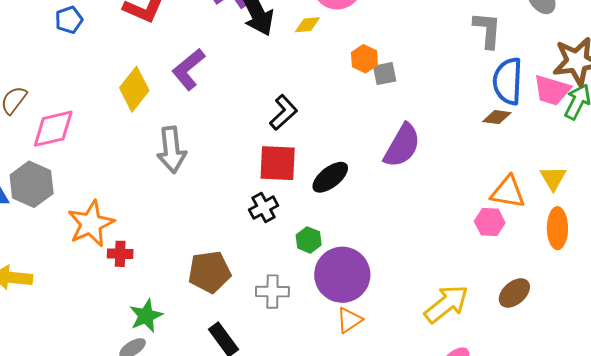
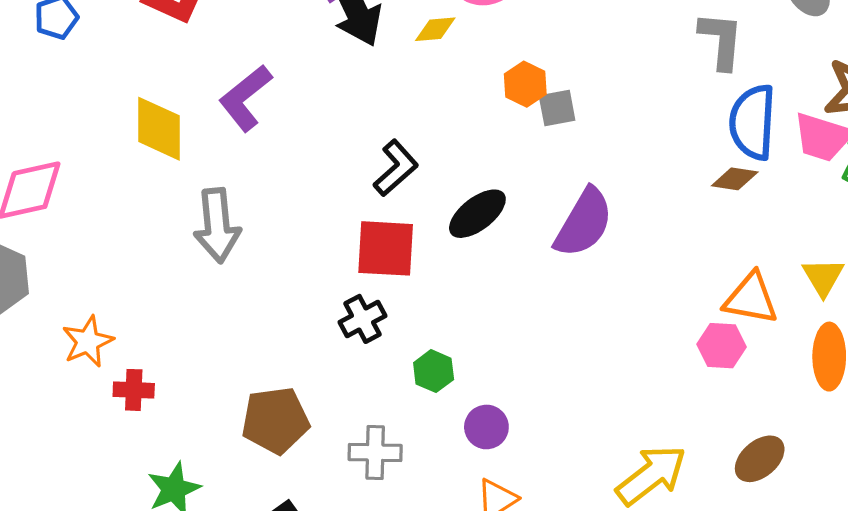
yellow diamond: (134, 89) -> (159, 129), turned -39
black ellipse: (330, 177) -> (477, 214), moved
orange star: (91, 224) -> (88, 342), size x0.7
purple circle: (342, 275) -> (486, 427), size x0.5

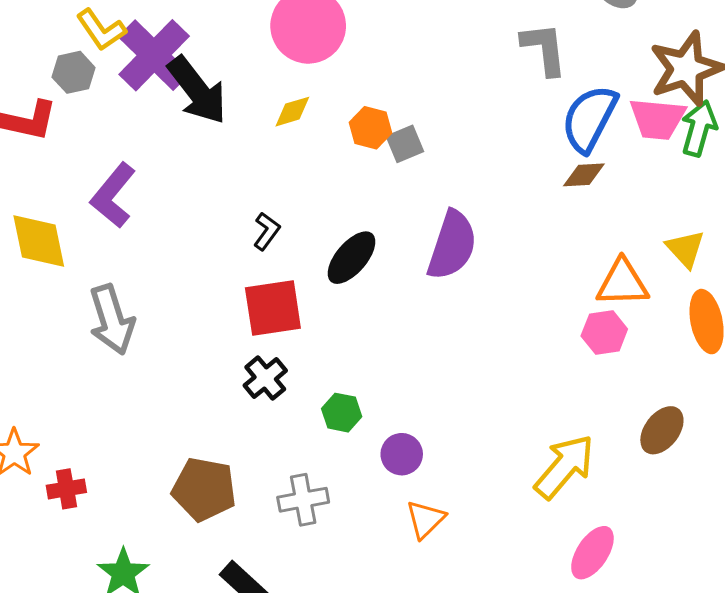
yellow diamond: (435, 29) -> (292, 112), moved
blue semicircle: (753, 122) -> (589, 119), turned 36
black L-shape: (396, 168) -> (267, 231), size x0.7
brown pentagon: (275, 420) -> (204, 489), turned 30

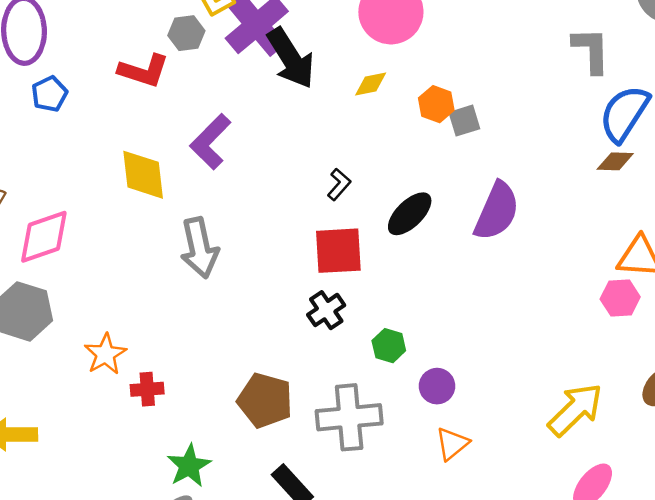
gray cross: (303, 500) -> (349, 417), size x1.5

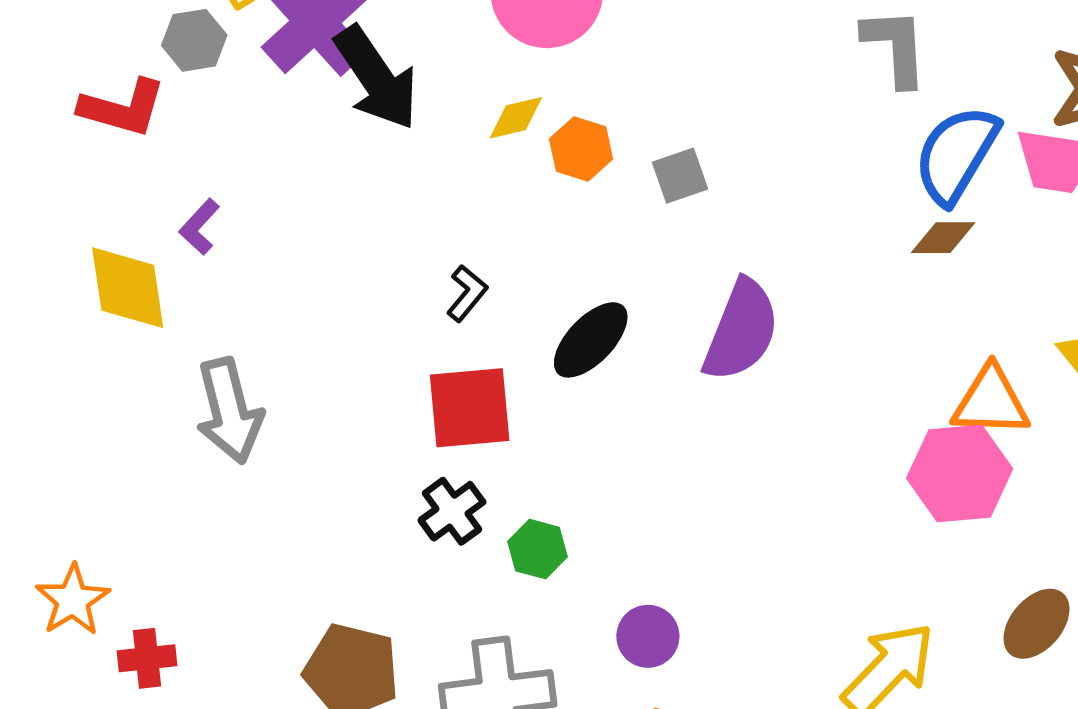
orange hexagon: (436, 104) -> (581, 149), moved
purple L-shape: (210, 142) -> (199, 227), moved, size x0.6
pink hexagon: (620, 298) -> (960, 473), size x1.5
green hexagon: (389, 346) -> (538, 549), moved

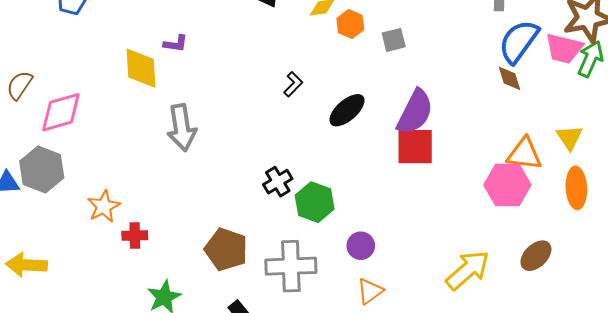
purple L-shape: (199, 227) -> (176, 44), turned -130
brown diamond: (943, 238) -> (509, 78), turned 68
red square: (470, 408) -> (415, 147), moved
green hexagon: (538, 549) -> (315, 202), size x1.5

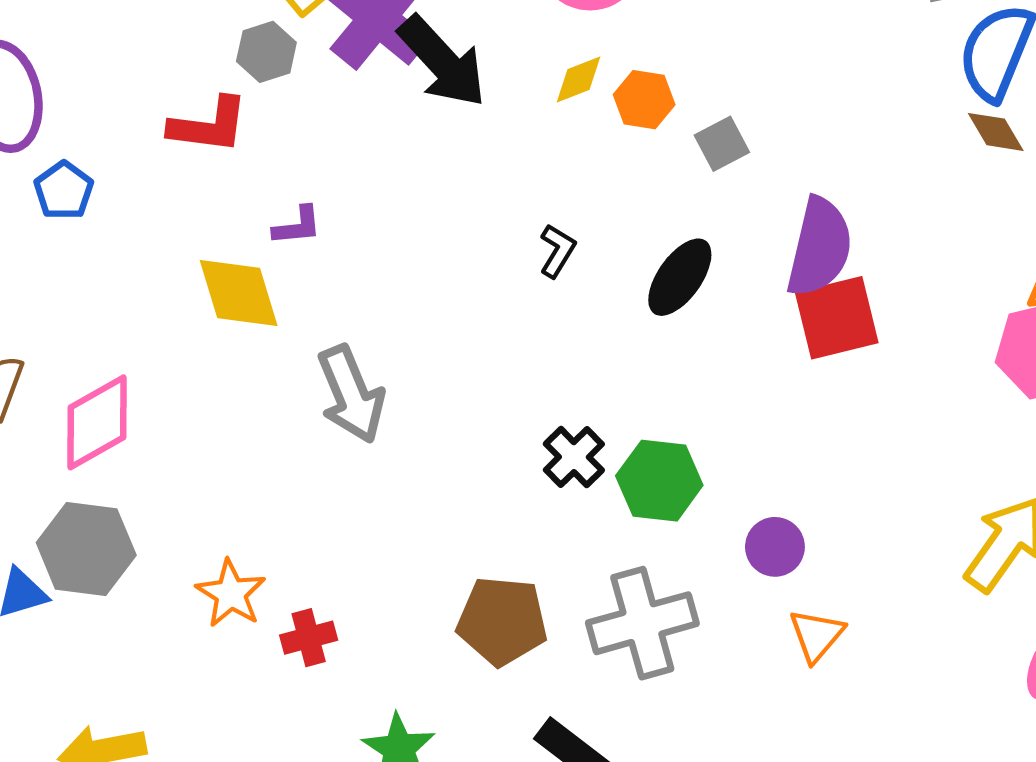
gray square: (394, 40) -> (722, 144), moved

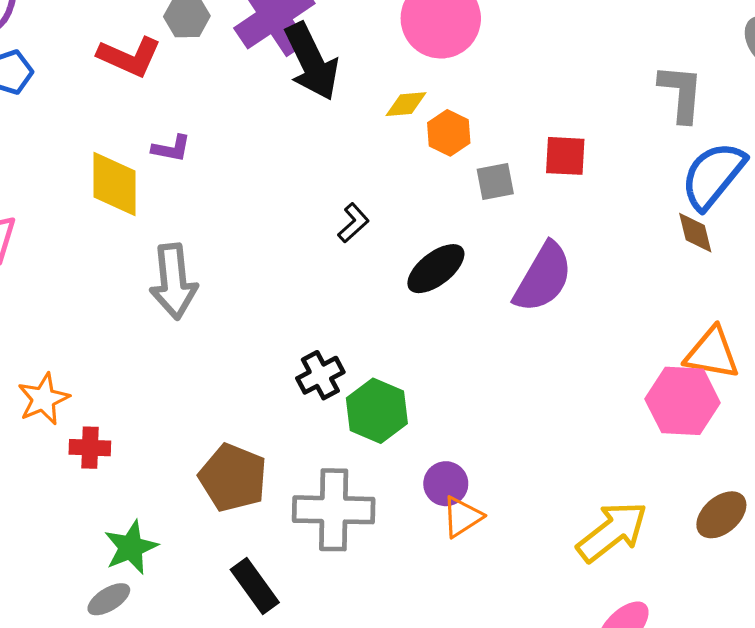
red square: (837, 318) -> (565, 156), moved, size x0.7
orange triangle: (816, 635) -> (462, 517), moved

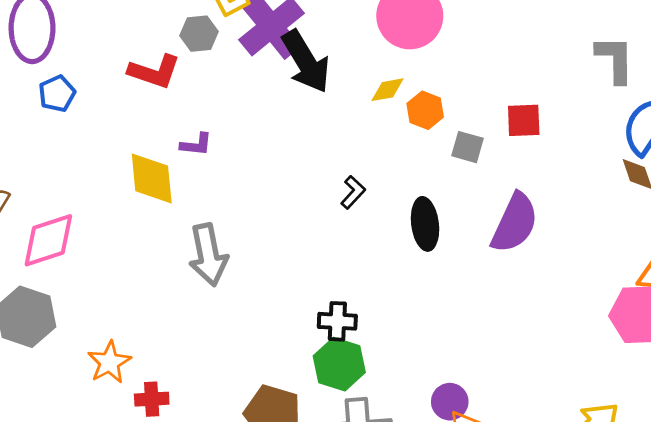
gray square: (495, 182) -> (468, 147), turned 32
black ellipse: (436, 269) -> (425, 224), turned -54
black cross: (320, 375) -> (337, 321), turned 36
green hexagon: (377, 411) -> (339, 364), moved

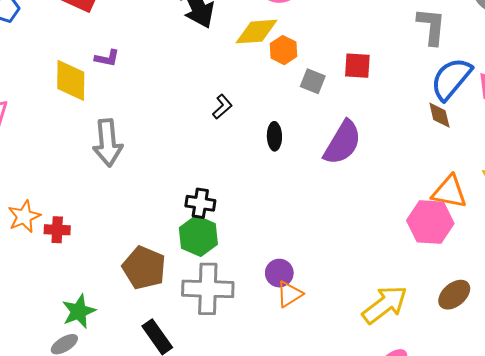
yellow diamond: (387, 90) -> (256, 32), size x1.6
black ellipse: (425, 224) -> (274, 136), size x0.7
red cross: (152, 399) -> (57, 230), moved

